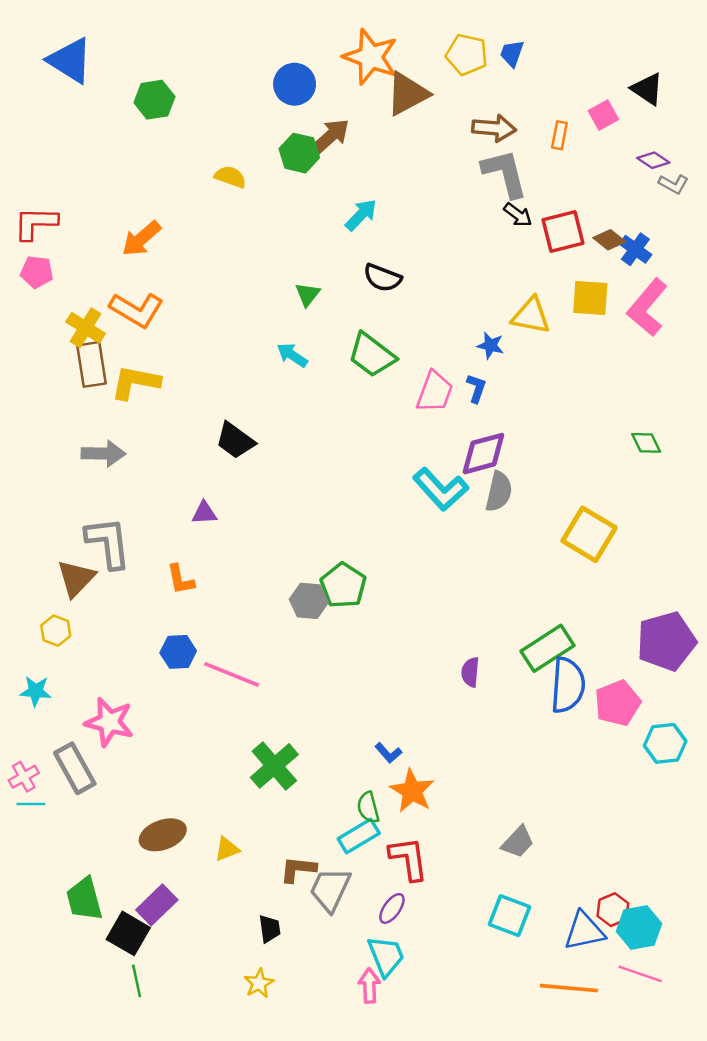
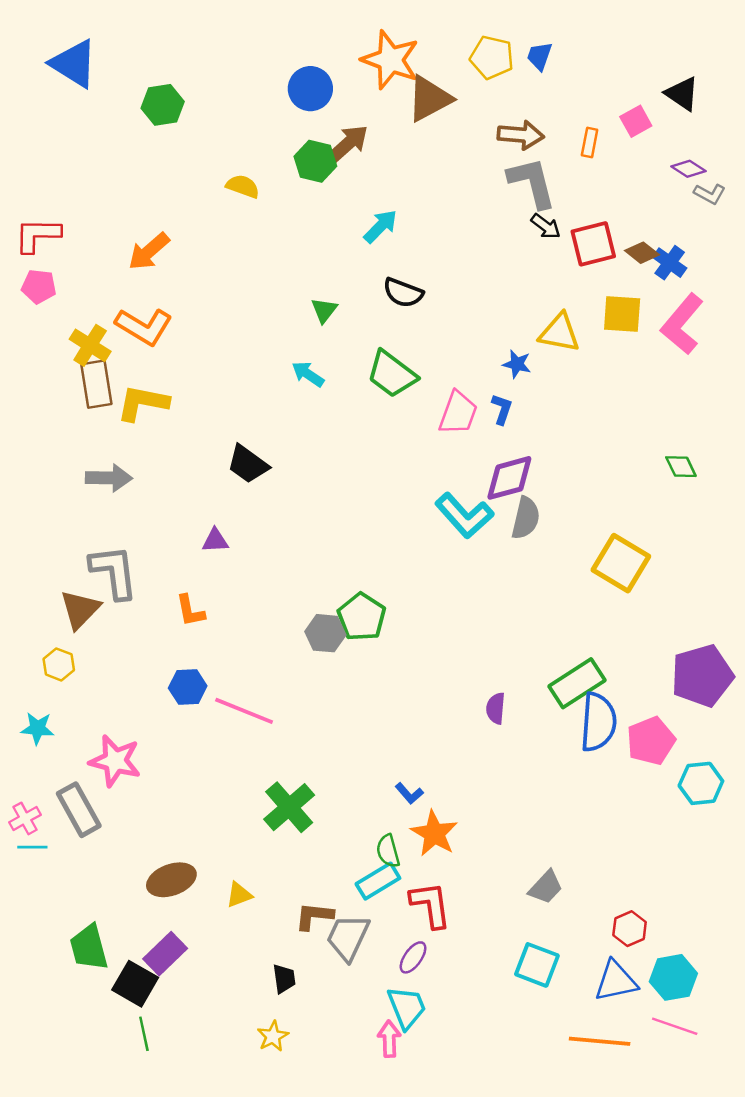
red hexagon: (613, 910) -> (630, 929), moved

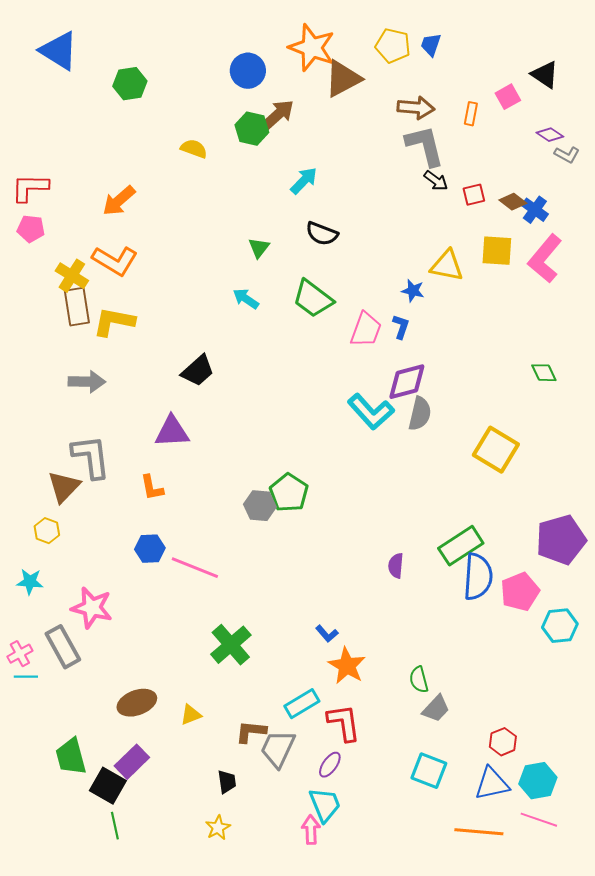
red square: (593, 244) -> (474, 195), size x0.6
black trapezoid: (248, 464) -> (198, 371), turned -78
purple triangle: (215, 541) -> (172, 432), size x1.6
green semicircle: (388, 851) -> (419, 680), moved

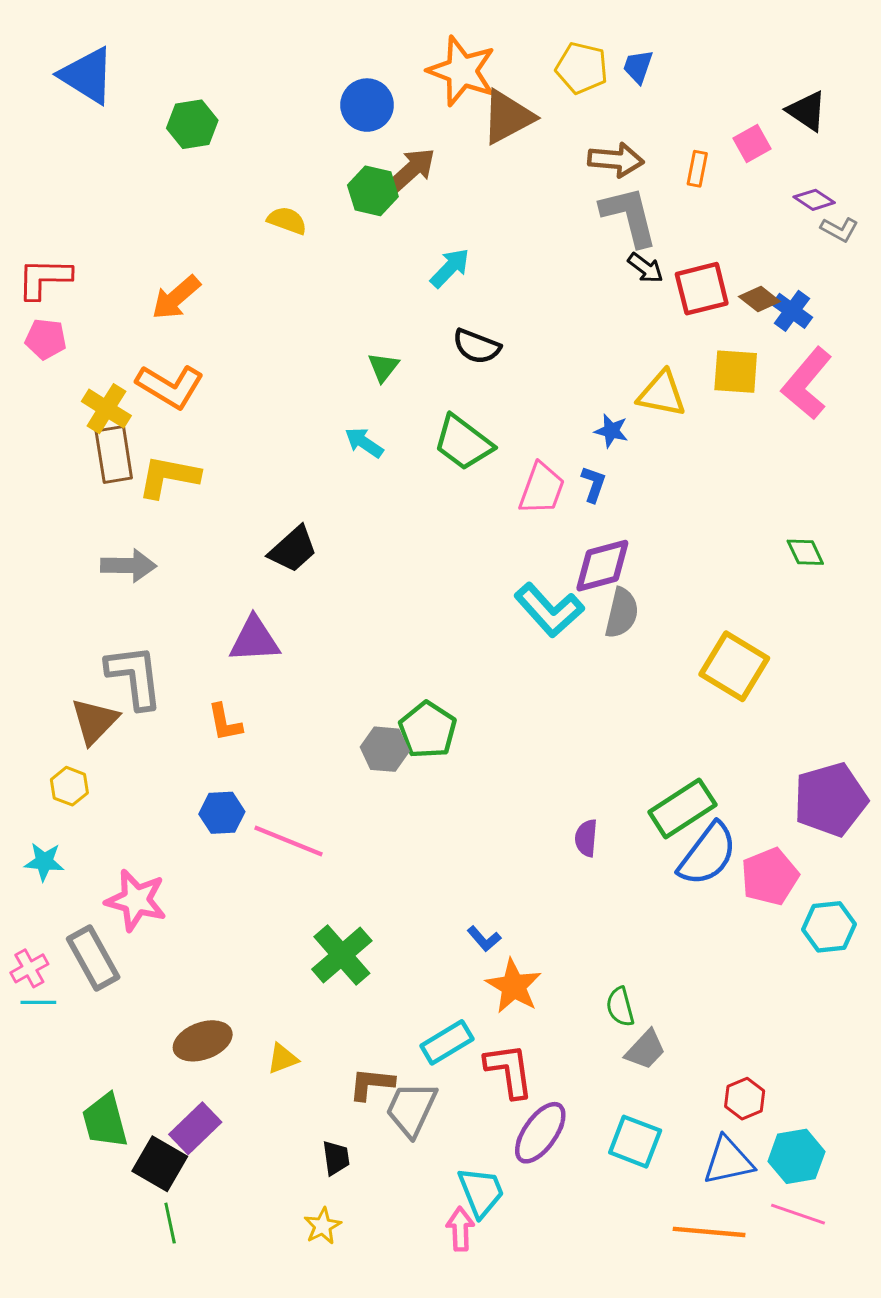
red square: (474, 195) -> (702, 289), size x1.6
blue semicircle: (478, 577) -> (708, 854), turned 33
purple ellipse: (330, 765) -> (540, 1133), moved, size x1.6

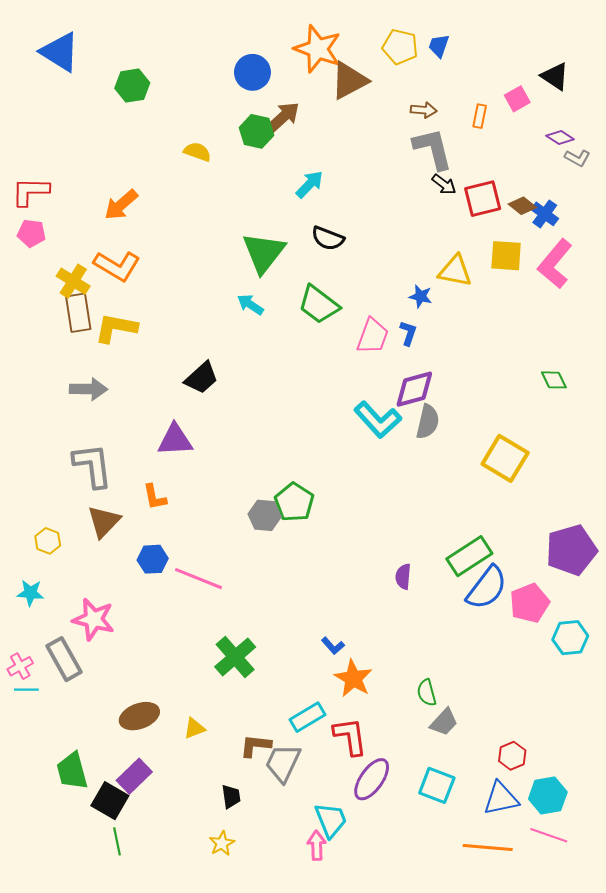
brown arrow: (616, 160) -> (424, 110), size x0.7
green triangle: (383, 367) -> (264, 253), size x2.0
brown triangle: (95, 721) -> (104, 522), moved

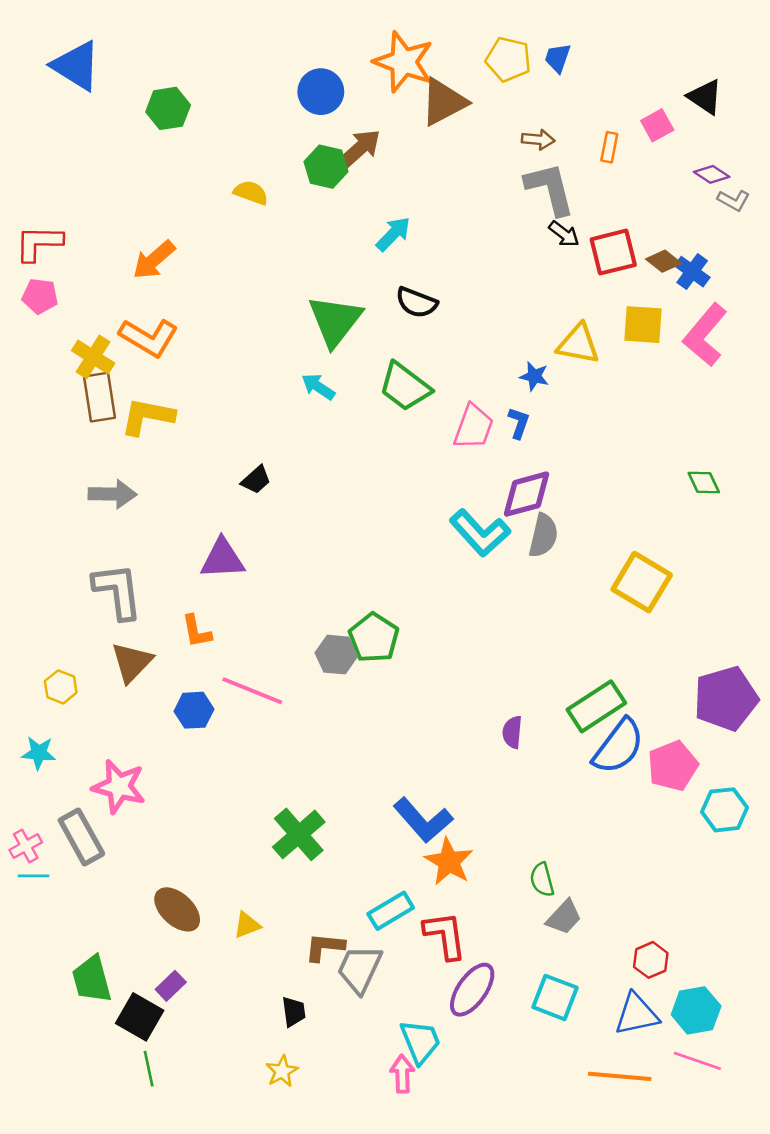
black trapezoid: (202, 378) -> (256, 480), size x0.7
pink line: (198, 579) -> (252, 691), moved
blue L-shape: (333, 646) -> (423, 820), size x2.0
brown ellipse: (139, 716) -> (177, 909), turned 63
purple rectangle: (134, 776) -> (171, 986), size x0.7

